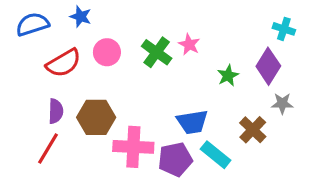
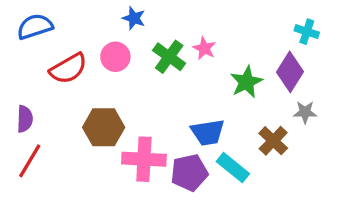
blue star: (81, 17) -> (134, 18), moved
green star: (228, 76) -> (246, 82), size x1.4
purple semicircle: (56, 111) -> (25, 119), moved
red line: (48, 148) -> (30, 161), moved

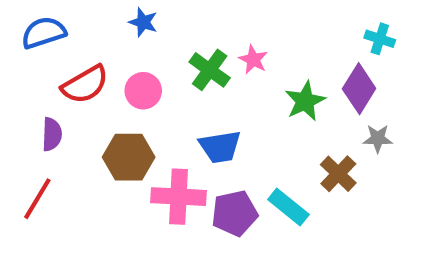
blue star: (134, 18) -> (143, 22), moved
pink circle: (115, 57) -> (143, 91), moved
purple semicircle: (25, 119) -> (52, 134), moved
blue trapezoid: (208, 132) -> (220, 147), moved

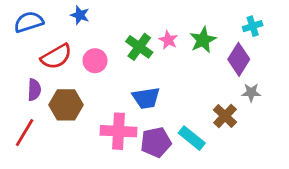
blue star: (143, 22) -> (80, 15), moved
cyan cross: (380, 39) -> (253, 26), turned -36
green star: (305, 101) -> (203, 40), moved
brown hexagon: (129, 157) -> (66, 105), moved

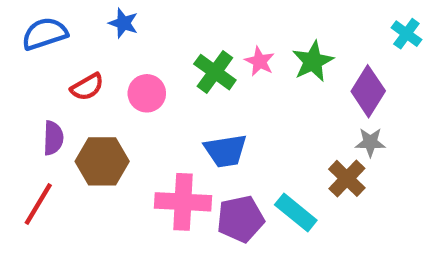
cyan cross: (253, 26) -> (406, 34), moved, turned -36
red semicircle: (56, 57) -> (87, 87), size x0.7
gray star: (251, 92) -> (370, 142), moved

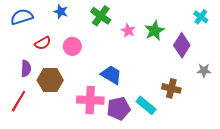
green cross: (215, 72) -> (101, 16), moved
gray star: (370, 142) -> (204, 71), moved
blue trapezoid: (226, 151) -> (111, 75), turned -140
brown cross: (347, 178) -> (171, 88), turned -30

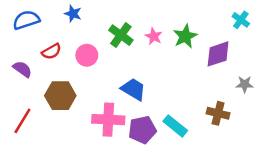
green cross: (101, 16) -> (121, 35), moved
purple diamond: (182, 45) -> (218, 54), turned 40
purple semicircle: (26, 68) -> (22, 69), moved, turned -56
brown cross: (171, 88) -> (218, 113), moved

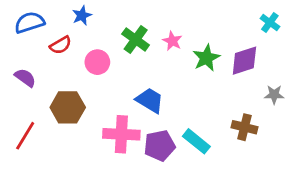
blue star: (73, 14) -> (82, 15), turned 30
green star: (185, 36) -> (206, 58), moved
red semicircle: (51, 51) -> (61, 45), moved

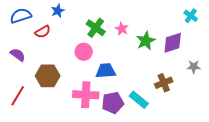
pink circle: (97, 62) -> (84, 52), moved
blue trapezoid: (150, 100) -> (106, 71), turned -35
brown cross: (244, 127) -> (164, 83), moved, turned -36

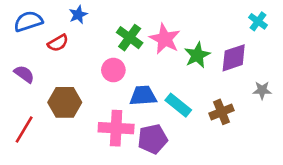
pink star: (122, 29) -> (165, 39), size x1.6
cyan rectangle: (139, 100) -> (178, 105), moved

